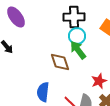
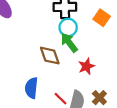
red star: (99, 81) -> (86, 66), moved

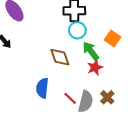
orange square: (102, 18) -> (112, 39), moved
green arrow: (69, 43) -> (91, 51), moved

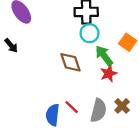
blue semicircle: (42, 88) -> (53, 115), moved
red line: (70, 98) -> (72, 107), moved

